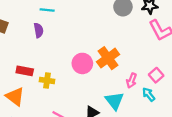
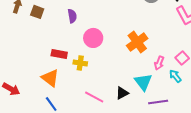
pink circle: (82, 63) -> (93, 38), moved

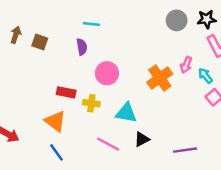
pink arrow: (159, 63) -> (186, 65), moved
cyan arrow: (175, 76) -> (205, 76), moved
cyan triangle: (143, 82) -> (126, 113), moved, turned -42

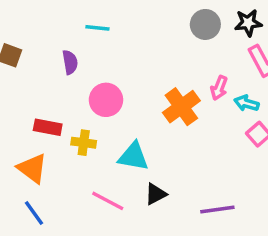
cyan line: (91, 24) -> (97, 28), moved
cyan arrow: (205, 76) -> (246, 103), turned -35

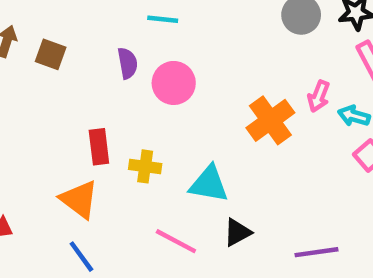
pink circle: (106, 100) -> (174, 83), moved
red rectangle: (48, 127) -> (99, 147), turned 72

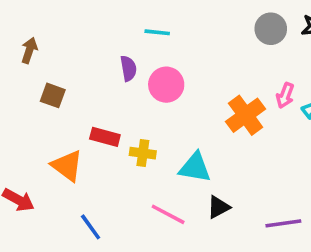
brown square: (51, 54) -> (53, 95), moved
red rectangle: (99, 147) -> (105, 137), turned -68
orange triangle: (79, 199) -> (67, 166), moved

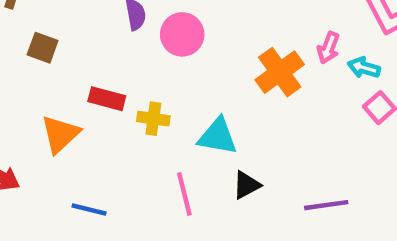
orange triangle: (67, 166) -> (60, 134), turned 40
pink line: (168, 214) -> (184, 194), turned 48
blue line: (91, 227) -> (89, 210), turned -40

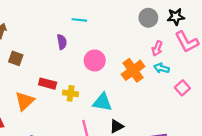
pink circle: (182, 34) -> (95, 61), moved
pink arrow: (328, 48) -> (157, 48), moved
cyan arrow: (364, 68) -> (162, 68), moved

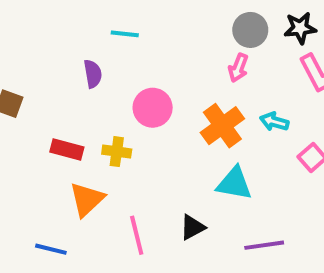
pink arrow: (157, 48) -> (238, 68), moved
yellow cross: (71, 93) -> (117, 152), moved
orange triangle: (25, 101) -> (87, 199), moved
cyan triangle: (102, 102) -> (234, 183), moved

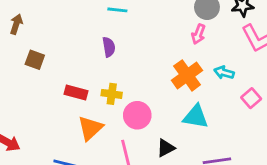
purple semicircle: (93, 74) -> (109, 47), moved
pink circle: (153, 108) -> (137, 115), moved

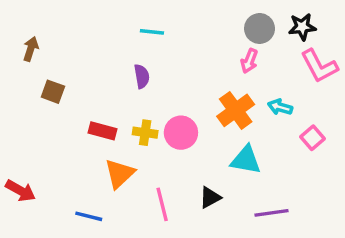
pink circle: (137, 115) -> (181, 133), moved

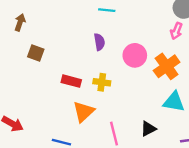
pink circle: (181, 133) -> (135, 55), moved

